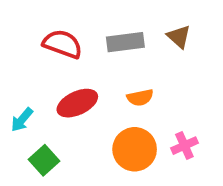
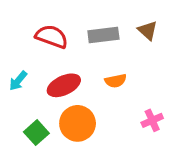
cyan arrow: (22, 120) -> (18, 81), moved
orange circle: (135, 149) -> (78, 123), moved

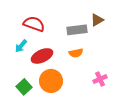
brown triangle: (148, 30) -> (97, 20), turned 48
gray rectangle: (103, 35) -> (77, 30), moved
cyan arrow: (18, 81) -> (21, 46), moved

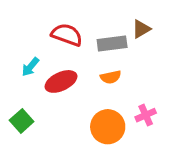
red semicircle: (34, 24) -> (67, 35), moved
orange circle: (51, 81) -> (108, 127), moved
green square: (24, 87) -> (22, 121), moved

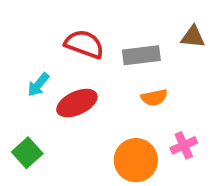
brown triangle: (141, 29) -> (193, 37), moved, turned 36
orange semicircle: (111, 77) -> (154, 98), moved

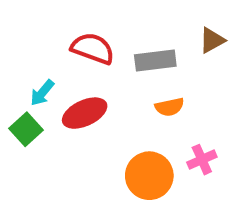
brown triangle: (193, 37) -> (212, 40), turned -35
green square: (27, 153) -> (26, 129), moved

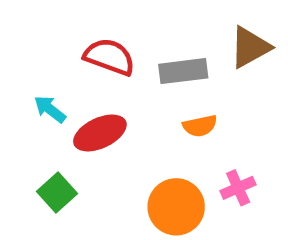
brown triangle: (212, 40) -> (250, 47), size x1.4
cyan arrow: (42, 93) -> (50, 109), turned 88
green square: (26, 129) -> (57, 193), moved

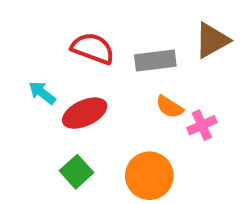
orange semicircle: (200, 126) -> (170, 107), turned 44
pink cross: (238, 188) -> (202, 125), moved
green square: (57, 193) -> (77, 172), moved

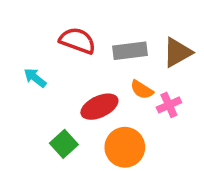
brown triangle: (212, 40) -> (177, 52), moved
red ellipse: (85, 113) -> (99, 107), moved

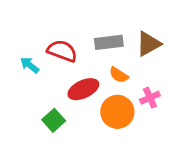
red semicircle: (77, 41) -> (62, 51), moved
pink cross: (169, 105) -> (150, 98), moved
orange circle: (125, 147) -> (117, 112), moved

